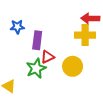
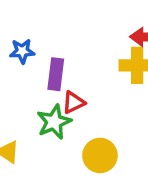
yellow circle: (73, 66) -> (100, 155), moved

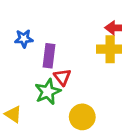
red triangle: (73, 102) -> (62, 77), turned -42

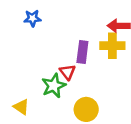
blue star: (24, 39) -> (32, 18), moved
purple rectangle: (49, 56) -> (82, 52), moved

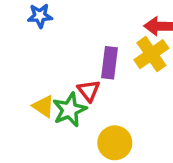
yellow cross: (112, 46) -> (151, 54), turned -35
yellow triangle: (21, 107) -> (43, 106), moved

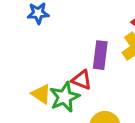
red triangle: (89, 91) -> (82, 80), turned -30

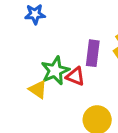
green star: (65, 97) -> (55, 71), moved

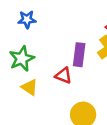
green star: (55, 71) -> (22, 59), moved

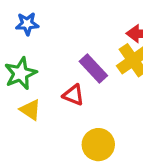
purple rectangle: (79, 55) -> (93, 68), turned -50

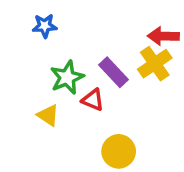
green star: (20, 73) -> (67, 77), moved

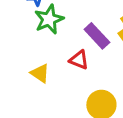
green star: (67, 77) -> (49, 19), moved

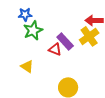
red triangle: (79, 60) -> (55, 49), moved

